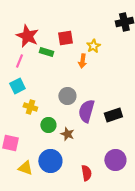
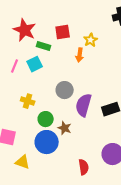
pink line: (19, 61) -> (15, 66), moved
cyan square: (17, 86) -> (35, 64), moved
blue circle: (50, 161) -> (47, 142), moved

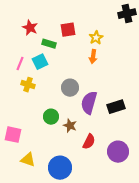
red star: (25, 30) -> (30, 28), size x0.7
orange arrow: (80, 55) -> (93, 57), moved
yellow cross: (28, 101) -> (28, 85), moved
blue circle: (47, 142) -> (60, 168), moved
red semicircle: (84, 167) -> (89, 142), moved, turned 35

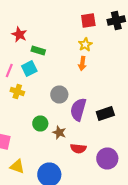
red square: (68, 30) -> (88, 20), moved
red semicircle: (89, 142) -> (78, 148), turned 70

